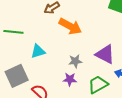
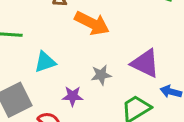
purple star: (70, 79) -> (73, 96), moved

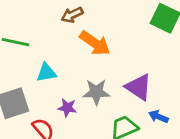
gray star: (101, 75) -> (96, 92), size x1.4

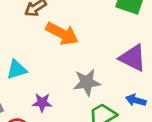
purple triangle: (139, 87) -> (133, 58), moved
gray star: (96, 92) -> (87, 82), moved

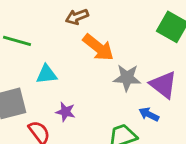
gray star: (87, 82) -> (127, 78), moved
blue arrow: (136, 100) -> (149, 114), moved

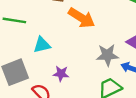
gray star: (127, 78) -> (107, 55), moved

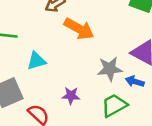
purple star: (61, 74) -> (71, 96), moved

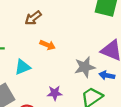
orange arrow: (79, 29) -> (48, 45), moved, size x0.6

